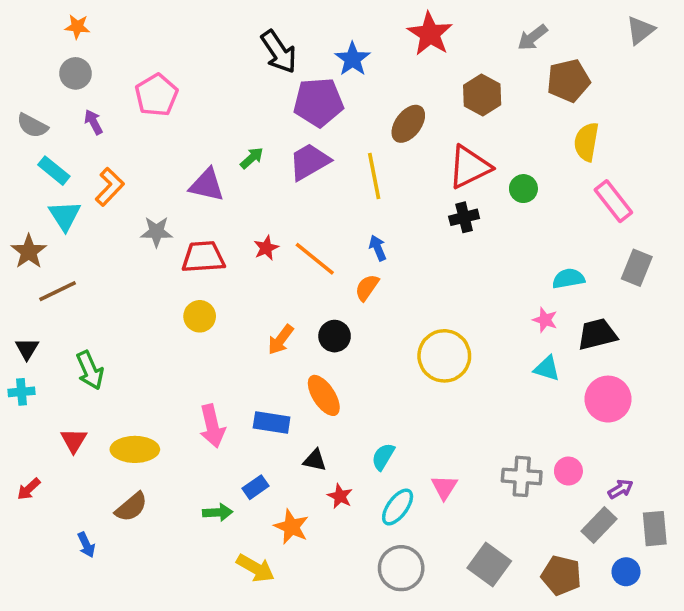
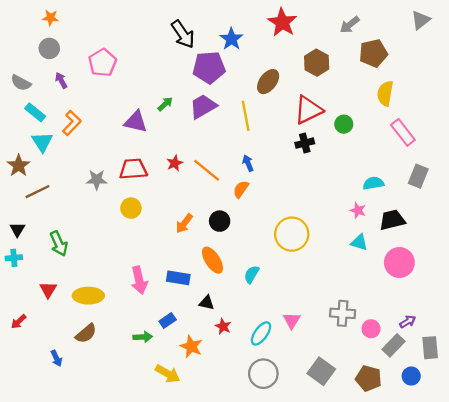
gray star: (156, 232) -> (97, 180), moved
cyan semicircle: (383, 457) -> (252, 274), moved
pink circle: (568, 471) -> (371, 329), moved

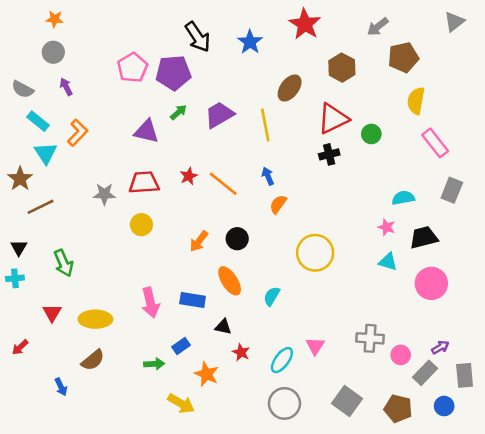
pink pentagon: (103, 63) -> (132, 68), moved
purple pentagon: (209, 67) -> (173, 73), moved
orange semicircle: (241, 189) -> (278, 204), moved

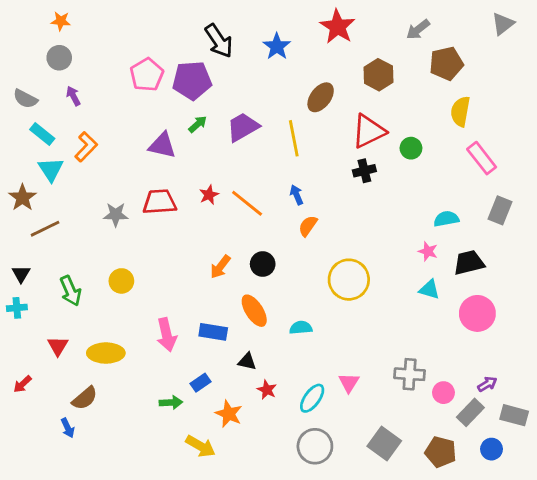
yellow circle: (141, 225) -> (121, 281), moved
cyan semicircle: (272, 296) -> (301, 328), turned 54
brown semicircle: (93, 360) -> (85, 398), moved
gray rectangle: (465, 375) -> (514, 415), turned -70

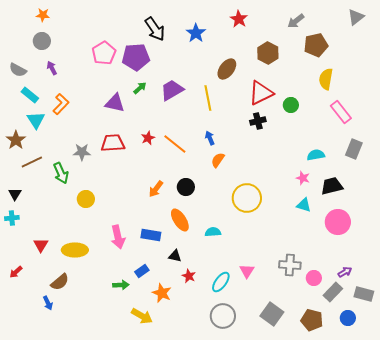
red star: (338, 27) -> (239, 19), size x0.7
green arrow: (71, 291) -> (61, 173), moved

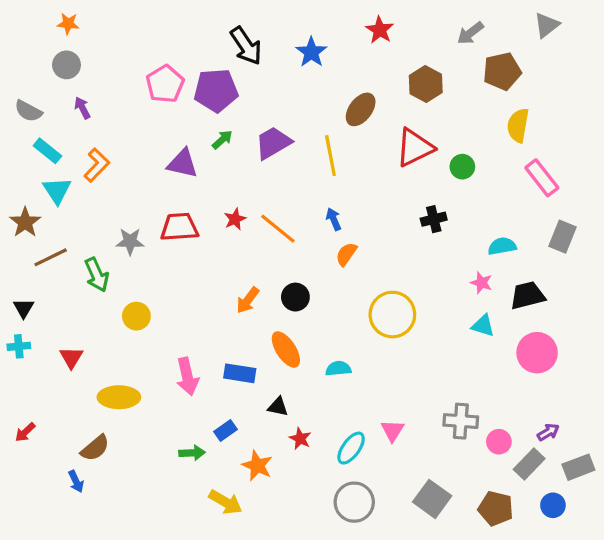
gray triangle: (356, 17) -> (547, 25), moved
black cross: (258, 121) -> (434, 219), moved
red triangle: (41, 245) -> (71, 357), moved
gray rectangle: (364, 294) -> (578, 467), turned -36

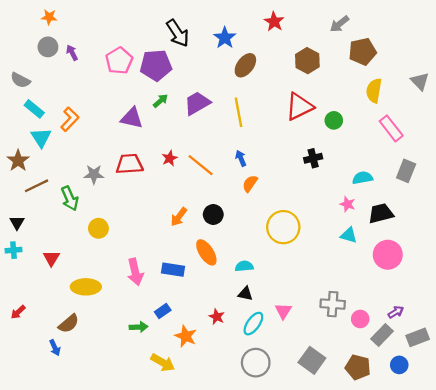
gray triangle: (547, 25) -> (420, 81), moved, turned -36
purple arrow: (82, 108) -> (72, 53), moved
brown ellipse: (361, 109) -> (245, 65), moved
black triangle: (278, 407) -> (245, 294), moved

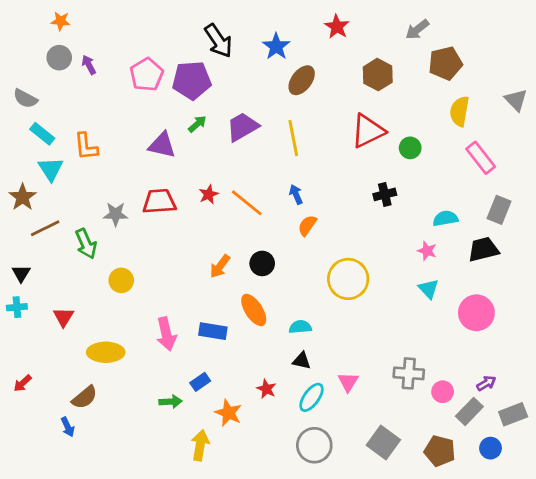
orange L-shape: (70, 119) -> (86, 146), turned 130
black trapezoid: (381, 213) -> (483, 249), moved
cyan triangle: (349, 235) -> (428, 289), turned 30
yellow arrow: (163, 363) -> (200, 445), turned -110

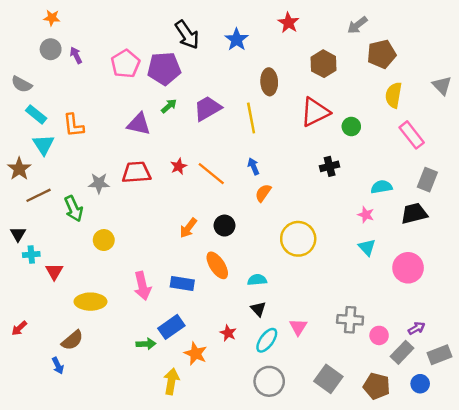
brown ellipse: (302, 80) -> (269, 82), moved, turned -40
cyan cross: (17, 307) -> (31, 255), moved
black triangle: (302, 361) -> (258, 309), turned 35
blue rectangle: (200, 382) -> (171, 327), size x1.5

